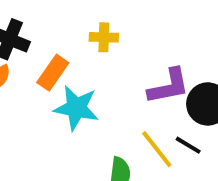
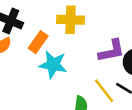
yellow cross: (104, 37) -> (70, 20), size x1.5

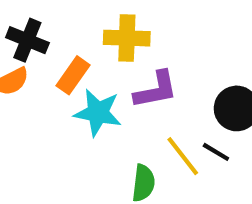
purple L-shape: (112, 51) -> (156, 90), moved

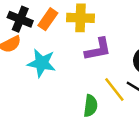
orange rectangle: (73, 75) -> (48, 19), moved
cyan star: (98, 113) -> (42, 63), moved

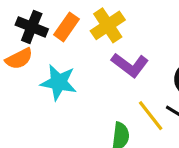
yellow cross: (80, 18) -> (108, 25), turned -36
purple L-shape: (98, 49) -> (130, 65), turned 48

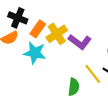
yellow cross: (108, 25) -> (57, 34), moved
orange rectangle: (67, 27) -> (38, 29), moved

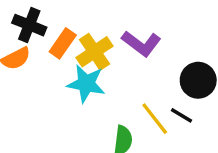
purple L-shape: (80, 42) -> (141, 43), moved
cyan star: (35, 53) -> (86, 84), moved

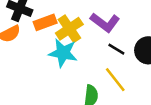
orange rectangle: (63, 43) -> (45, 22), turned 35
black line: (181, 115) -> (116, 49), moved

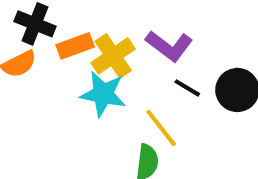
yellow line: (115, 80) -> (161, 128), moved

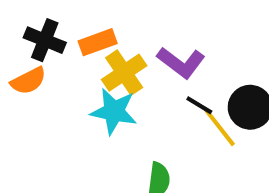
orange rectangle: (75, 46) -> (98, 42), moved
yellow line: (161, 128) -> (220, 128), moved

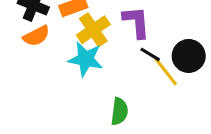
purple L-shape: (181, 62) -> (136, 22), turned -132
orange semicircle: (28, 81) -> (36, 36), moved

